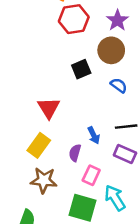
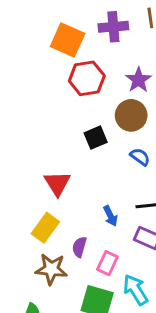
purple semicircle: (75, 153) -> (79, 247), moved

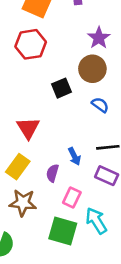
red hexagon: (87, 78) -> (31, 44), moved
purple semicircle: (79, 247) -> (52, 173), moved

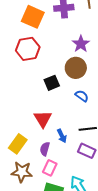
red triangle: (28, 128) -> (43, 119), moved
pink rectangle: (72, 198) -> (50, 168), moved

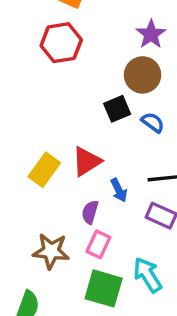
black square: (52, 83) -> (117, 109), moved
red triangle: (43, 119) -> (87, 161), turned 30
yellow rectangle: (18, 144) -> (44, 170), moved

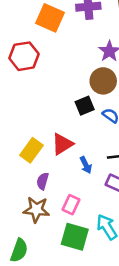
red hexagon: (61, 43) -> (24, 56), moved
purple semicircle: (90, 212) -> (43, 181), moved

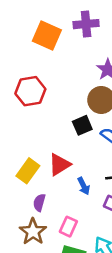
red hexagon: (24, 56) -> (30, 91), moved
brown star: (36, 210) -> (33, 232), turned 30

